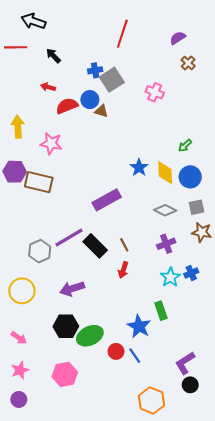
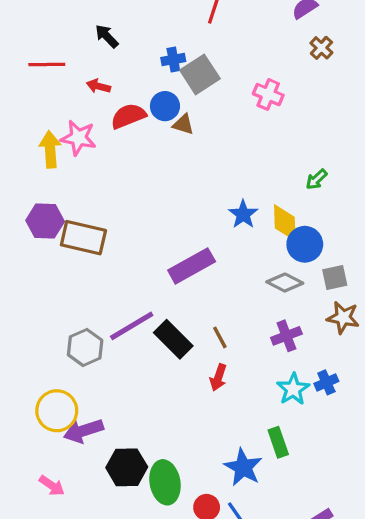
red line: (16, 47) -> (47, 64), moved
pink star: (51, 143) -> (78, 138), moved
blue circle: (190, 177) -> (305, 244), moved
purple arrow: (72, 289) -> (83, 431), moved
green ellipse: (90, 336) -> (165, 482), turned -75

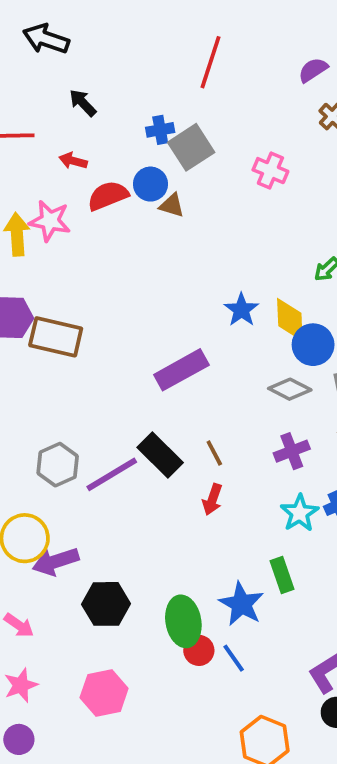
purple line: (132, 326) -> (112, 474), moved
green ellipse: (165, 482) -> (183, 621), moved

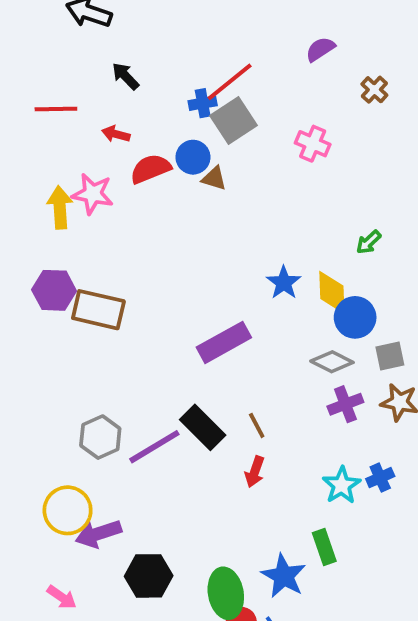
red line: (210, 62) -> (230, 82), moved, turned 33
purple semicircle: (313, 70) -> (320, 49), moved
purple cross: (292, 451) -> (345, 404), moved

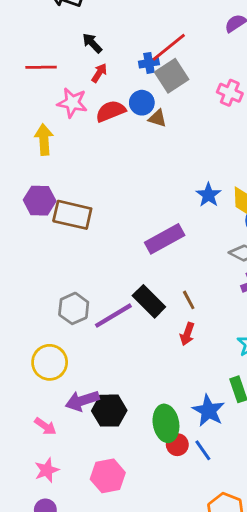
red arrow: (116, 134) -> (99, 73), moved, turned 108
pink star: (93, 194) -> (72, 103), moved
purple arrow: (98, 534) -> (82, 401), moved

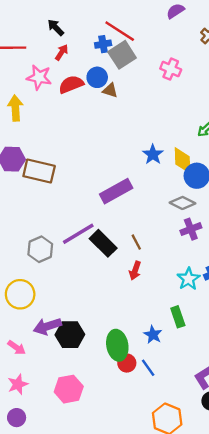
red line: (169, 47) -> (120, 31), turned 72
purple line: (113, 316) -> (78, 234), moved
blue star: (209, 411) -> (153, 335), size x0.7

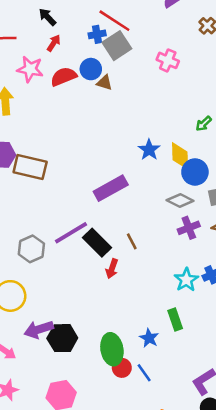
red arrow: (135, 271) -> (112, 269), moved

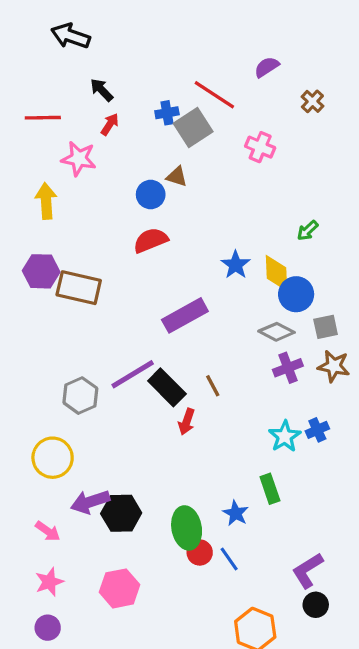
red line: (114, 21) -> (214, 95), moved
blue circle: (91, 69) -> (151, 195), moved
red semicircle: (64, 77) -> (151, 240), moved

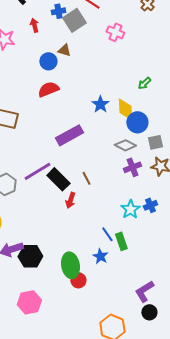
red arrow: (110, 124) -> (34, 25), moved, turned -48
blue line: (229, 559) -> (107, 234), moved

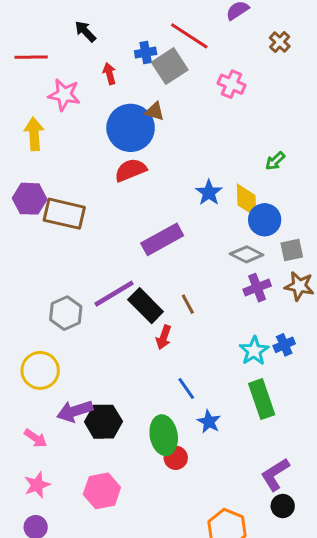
blue circle: (48, 61) -> (131, 128), size x1.8
blue line: (107, 234) -> (186, 389), moved
green rectangle: (121, 241) -> (262, 399), moved, size x1.4

